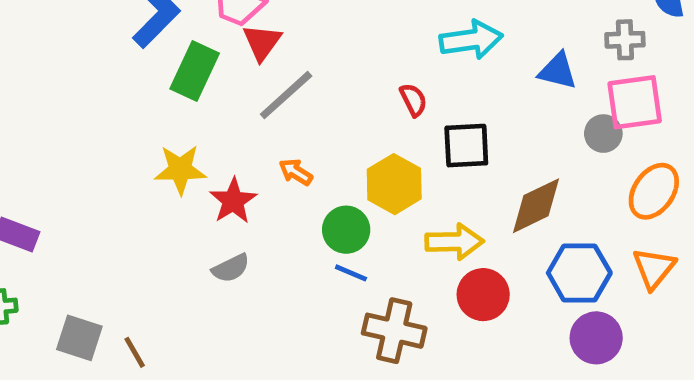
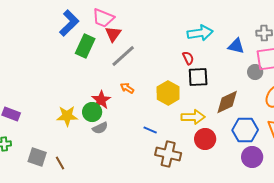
red semicircle: (413, 100) -> (188, 58), moved
yellow star: (180, 170) -> (67, 116), moved
green circle: (346, 230) -> (92, 112), moved

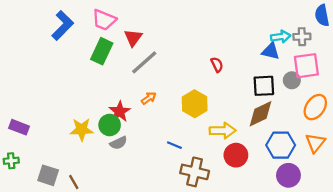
pink trapezoid: (103, 18) -> (104, 20), moved
blue L-shape: (69, 23) -> (63, 25), moved
cyan arrow: (200, 33) -> (281, 37), moved, size x0.7
black square: (198, 77) -> (264, 86), moved
orange arrow: (127, 88) -> (149, 98), turned 112

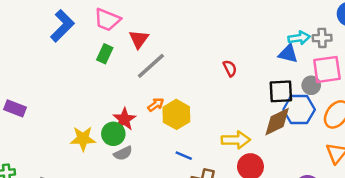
green rectangle: (102, 51) -> (105, 54), size x0.7
yellow hexagon: (195, 104) -> (176, 114), moved
purple rectangle: (19, 127) -> (15, 108), moved
blue hexagon: (281, 145) -> (299, 110), moved

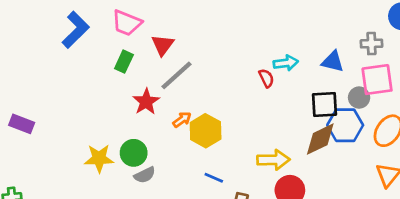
cyan arrow: (299, 38) -> (286, 63), moved
red star: (124, 119) -> (146, 102), moved

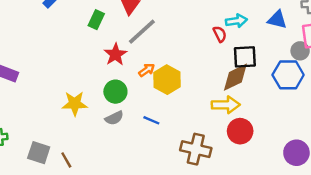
black square: (324, 104) -> (245, 57), moved
brown diamond: (320, 139) -> (235, 77), moved
green circle: (134, 153) -> (115, 92), moved
blue line: (214, 178) -> (151, 120), moved

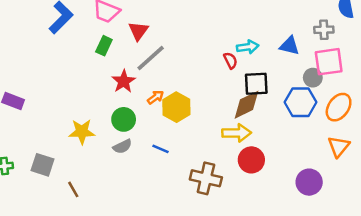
gray square: (39, 153) -> (43, 165), moved

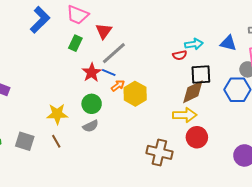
red semicircle: (230, 60) -> (180, 55), turned 104
blue line: (160, 149) -> (109, 72), moved
brown line: (73, 189) -> (56, 141), moved

